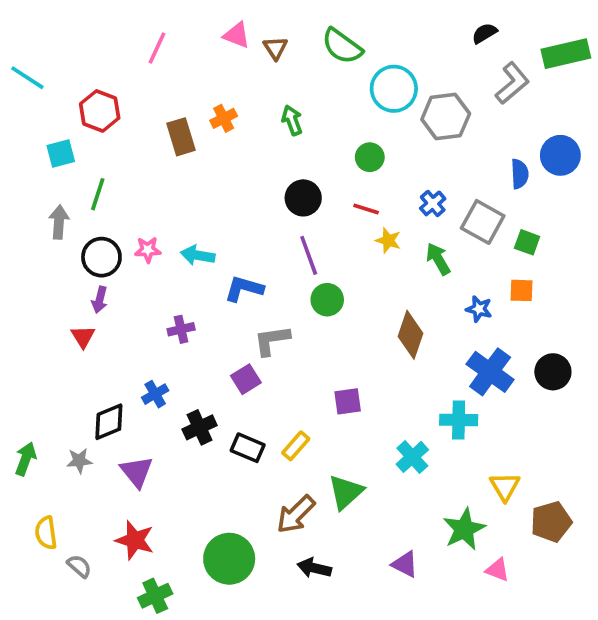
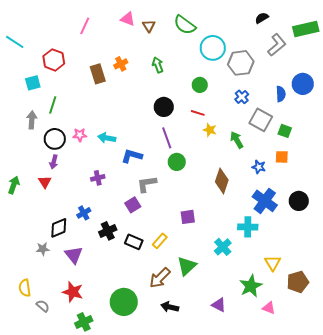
blue cross: (433, 203) -> (242, 97), moved
green arrow: (26, 459) -> (14, 185), moved

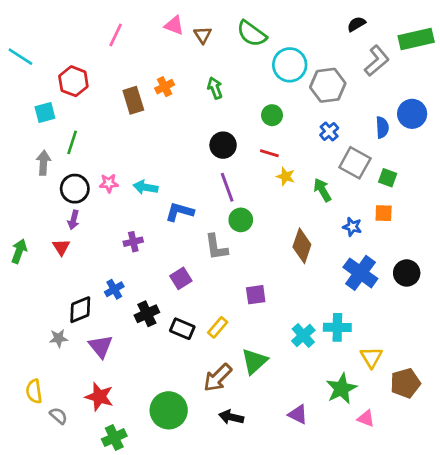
gray L-shape: (147, 184) -> (216, 247), moved, turned -90
cyan cross: (248, 227) -> (337, 327), moved

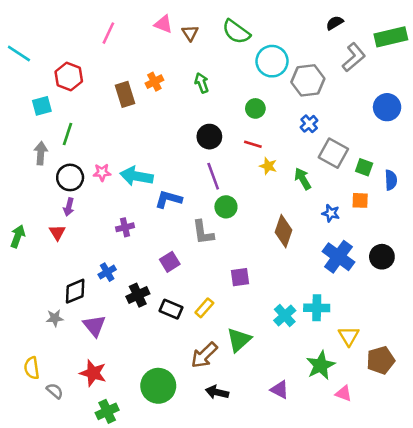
blue semicircle: (382, 127) -> (391, 180), moved
cyan arrow: (146, 187) -> (137, 176), size x1.4

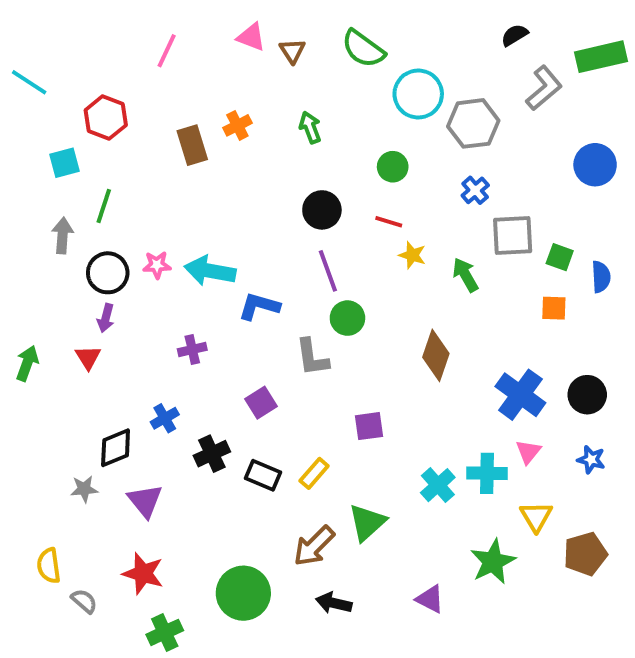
gray square: (333, 153) -> (513, 235), turned -32
blue star: (331, 213) -> (591, 460), moved
pink triangle: (344, 393) -> (528, 452), moved, turned 48

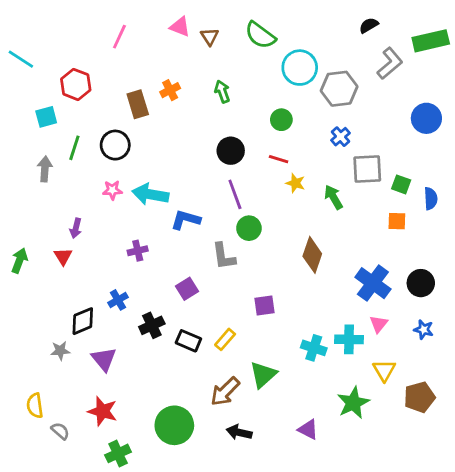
black circle: (108, 273) -> (115, 145), moved
cyan cross: (438, 485) -> (314, 348), turned -30

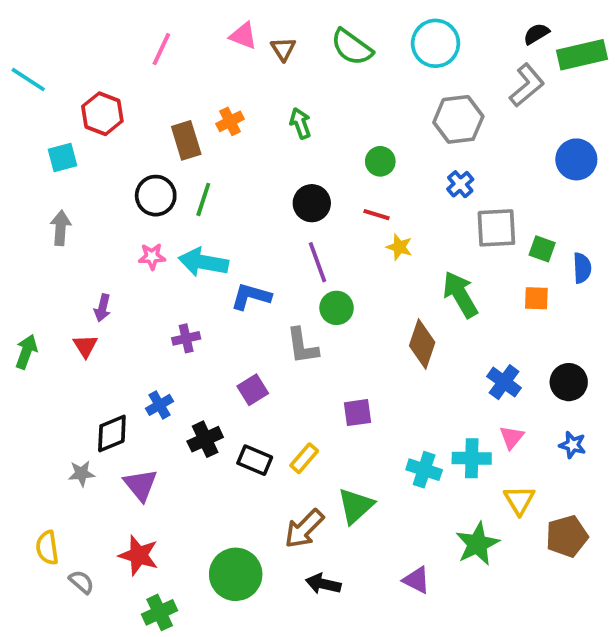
black semicircle: (369, 25) -> (536, 34), moved
cyan circle: (300, 68) -> (435, 43), moved
green line: (74, 148) -> (203, 199), moved
green arrow: (333, 197) -> (460, 295), moved, size x1.4
blue cross: (373, 283) -> (504, 382), size x0.7

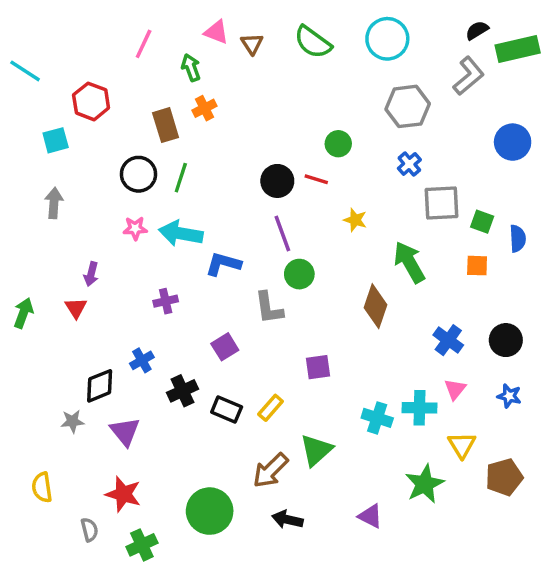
green arrow: (300, 123) -> (191, 68), moved
red line: (376, 215) -> (316, 179), moved
gray semicircle: (81, 582) -> (89, 530), moved, turned 35

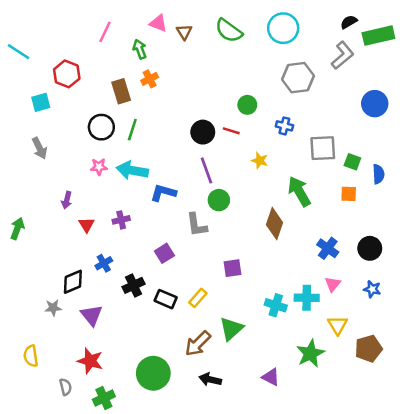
blue cross: (409, 164) -> (284, 126), moved, turned -35
gray arrow: (54, 203) -> (40, 148), turned 150
red triangle: (76, 308) -> (87, 225), moved

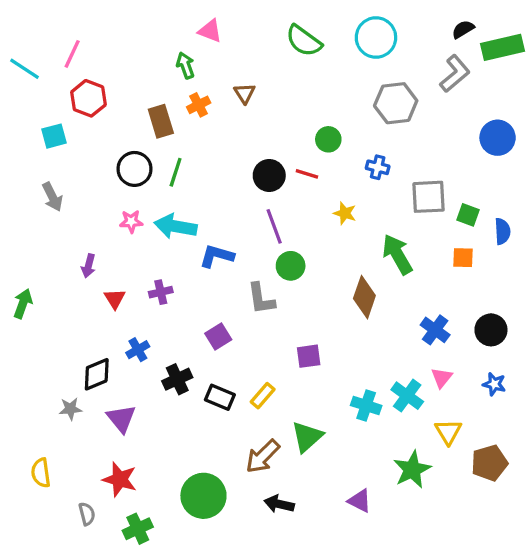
pink line: (105, 32) -> (72, 54), moved
brown triangle: (184, 32) -> (245, 93), moved
cyan cross: (307, 298) -> (407, 396), turned 35

